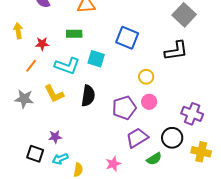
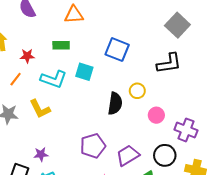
black semicircle: (88, 96) -> (115, 104), moved
pink circle: (149, 102) -> (156, 115), moved
purple pentagon: (124, 108) -> (93, 146), moved

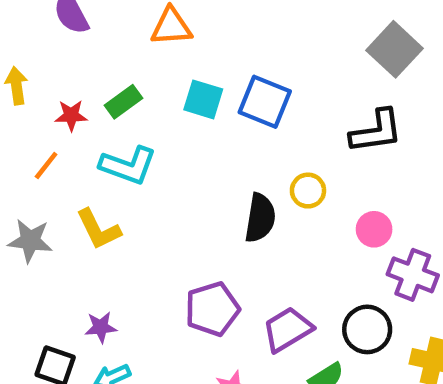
green rectangle: (61, 45) -> (123, 102), moved, turned -35
cyan square: (84, 72) -> (203, 99), moved
pink circle: (156, 115) -> (374, 229), moved

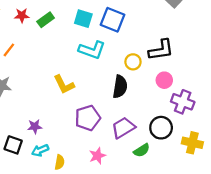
red star: (71, 115) -> (22, 15), moved
black L-shape: (376, 131) -> (161, 50), moved
cyan L-shape: (128, 165) -> (92, 50), moved
black semicircle: (260, 218) -> (120, 87), moved
yellow L-shape: (98, 229) -> (64, 84), moved

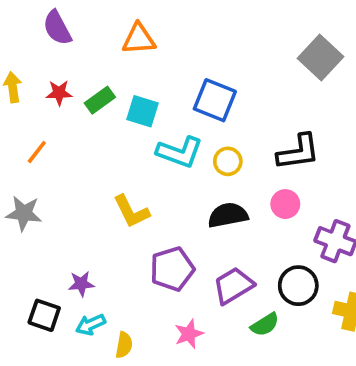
cyan square: (83, 19) -> (143, 111), moved
yellow circle: (133, 62) -> (228, 161), moved
pink circle: (164, 80) -> (285, 204), moved
black semicircle: (120, 87) -> (228, 215), turned -110

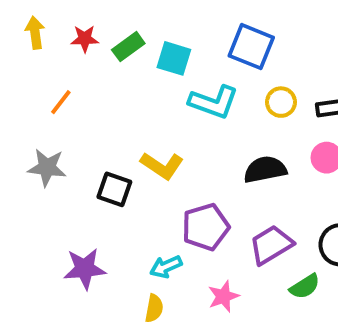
yellow circle: (228, 161) -> (281, 102), moved
yellow L-shape: (131, 211) -> (162, 166), turned -30
purple star: (81, 284) -> (85, 269), moved, size x1.5
black square: (44, 315) -> (114, 189), moved
cyan arrow: (91, 325) -> (166, 267), moved

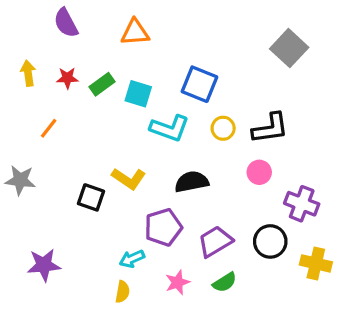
gray star: (47, 168) -> (20, 180), moved
black semicircle: (265, 170) -> (192, 182), moved
purple star: (85, 269) -> (44, 265), moved
green semicircle: (305, 286) -> (225, 282), moved

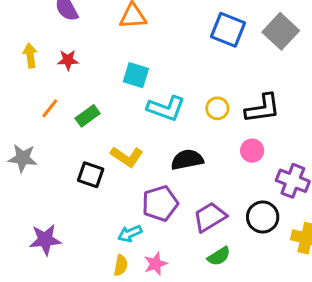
green rectangle: (102, 84) -> (88, 116), moved
blue square: (199, 84) -> (228, 30), moved
pink star: (177, 282) -> (155, 264), moved

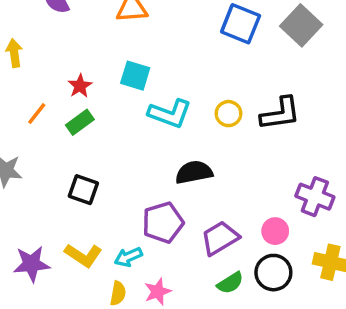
red star: (68, 60) -> (80, 86), moved, turned -30
pink circle: (252, 151) -> (275, 231), moved
yellow L-shape: (127, 157) -> (83, 255), moved
black circle: (263, 217) -> (273, 273), moved

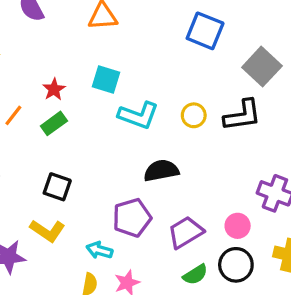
gray square: (301, 25) -> (262, 67), moved
yellow L-shape: (83, 255) -> (47, 231), moved
cyan arrow: (128, 257) -> (99, 250), turned 40

